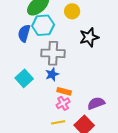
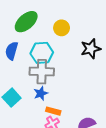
cyan hexagon: (43, 25) -> (42, 53), moved
black star: (89, 37) -> (91, 49), moved

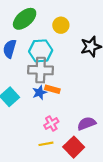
orange rectangle: (53, 111) -> (52, 89), moved

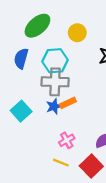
orange rectangle: (52, 89) -> (68, 103), turned -40
yellow line: (46, 144) -> (61, 163), turned 32

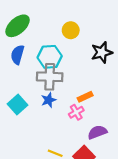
green ellipse: (37, 26) -> (18, 26), moved
orange rectangle: (68, 103) -> (85, 97), moved
pink cross: (67, 140) -> (76, 112), moved

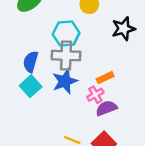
blue semicircle: (18, 55) -> (31, 62), moved
blue star: (49, 100) -> (65, 81), size x1.5
purple semicircle: (97, 132) -> (106, 108), moved

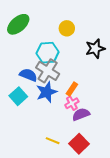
gray cross: (66, 56) -> (48, 71), turned 30
blue semicircle: (31, 62) -> (28, 75), moved, turned 96
orange rectangle: (105, 78) -> (72, 89), moved, turned -32

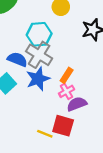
red square: (79, 144) -> (63, 126), moved, turned -30

